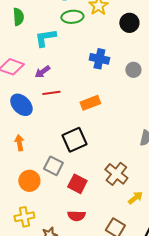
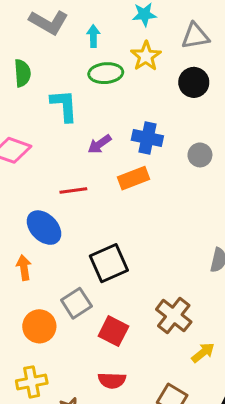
cyan L-shape: (45, 38) -> (64, 106), turned 95
purple arrow: (42, 72) -> (100, 144), moved
orange rectangle: (90, 103) -> (134, 178), moved
blue ellipse: (21, 105) -> (44, 228), moved
gray square: (53, 166) -> (76, 303), turned 30

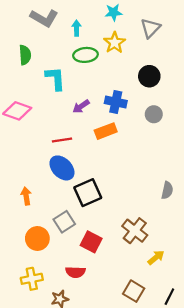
gray triangle: (195, 36) -> (150, 28), turned -35
black circle: (194, 82) -> (149, 76), moved
blue ellipse: (44, 228) -> (62, 168), moved
red semicircle: (112, 380) -> (75, 272), moved

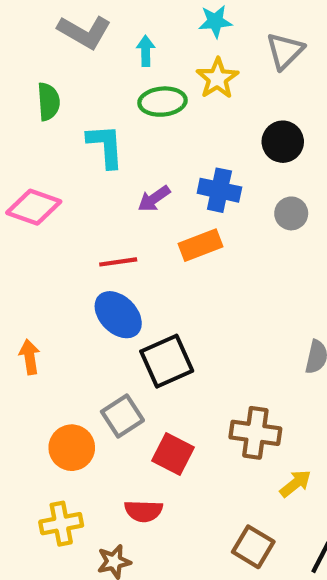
orange arrow: (26, 196) -> (30, 357), moved
brown cross: (135, 231) -> (255, 433), turned -30

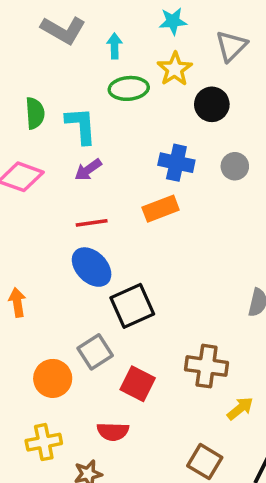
green semicircle: (49, 102) -> (35, 113), moved
black circle: (283, 142) -> (212, 104), moved
purple arrow: (154, 199) -> (88, 170), moved
gray circle: (291, 213) -> (235, 166), moved

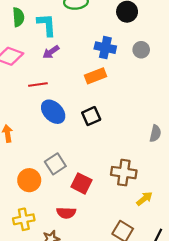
red line: (92, 223) -> (38, 85), moved
black square: (132, 306) -> (91, 116), moved, size x0.7

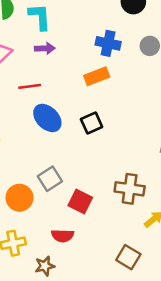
purple arrow: (51, 52) -> (45, 48), turned -147

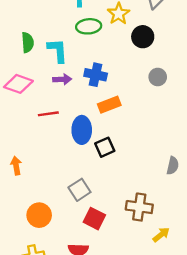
blue cross: (108, 43) -> (96, 75), moved
blue ellipse: (47, 118) -> (82, 130), moved, turned 45
gray square: (50, 179) -> (79, 190), moved

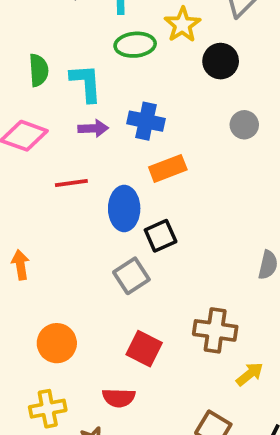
gray square: (79, 190) -> (131, 276), moved

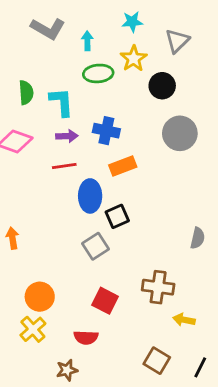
gray circle: (244, 125) -> (180, 133), size x1.6
red line: (71, 183) -> (64, 166), moved
yellow arrow: (250, 374) -> (184, 320), turned -130
yellow cross: (48, 409) -> (33, 329), moved, turned -30

